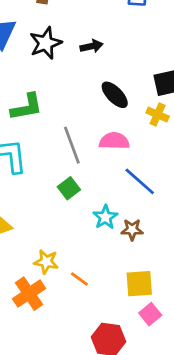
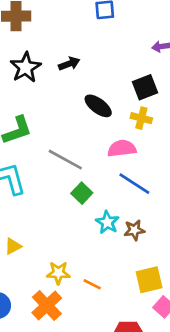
pink semicircle: (114, 141) -> (122, 148), moved
gray line: (72, 145) -> (65, 160), turned -32
green square: (69, 188) -> (82, 193), moved

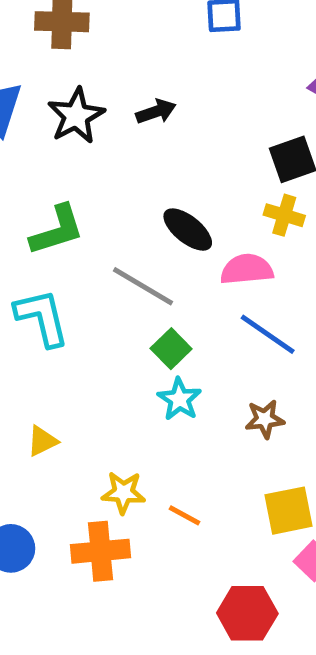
black ellipse: (98, 106) -> (188, 230), moved
cyan star: (107, 222) -> (179, 399), moved
orange cross: (47, 305) -> (101, 551), turned 36

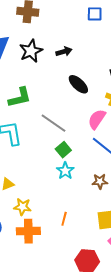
black ellipse: (188, 230) -> (78, 84), moved
pink semicircle: (247, 269) -> (97, 119), turned -55
yellow star: (123, 493) -> (23, 207), moved
orange line: (184, 515) -> (64, 219), turned 72

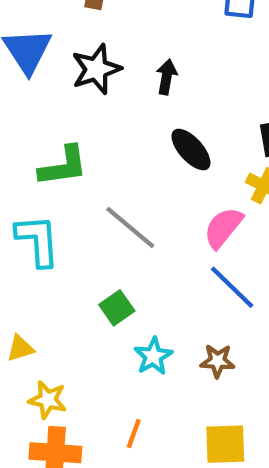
black arrow: (64, 52) -> (167, 77), turned -70
green square: (63, 150) -> (117, 308), moved
cyan star: (65, 171) -> (153, 356), moved

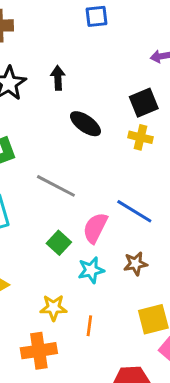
pink semicircle: (223, 228) -> (95, 228), moved
cyan star: (153, 356) -> (91, 270), turned 30
yellow star: (48, 400) -> (53, 308), moved

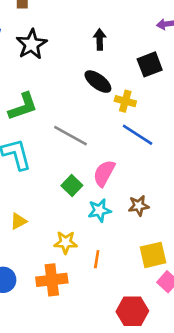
black arrow: (58, 78) -> (100, 39), moved
yellow cross: (141, 137) -> (125, 101), moved
blue line: (134, 211) -> (138, 135), moved

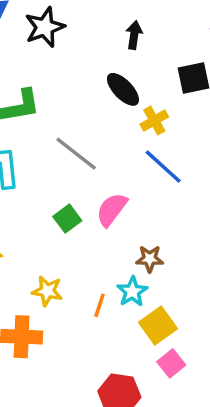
yellow cross: (125, 101) -> (154, 121), turned 36
cyan star: (99, 210) -> (132, 292), moved, turned -30
yellow square: (153, 255) -> (158, 326), turned -32
orange line: (97, 259) -> (100, 305), moved

